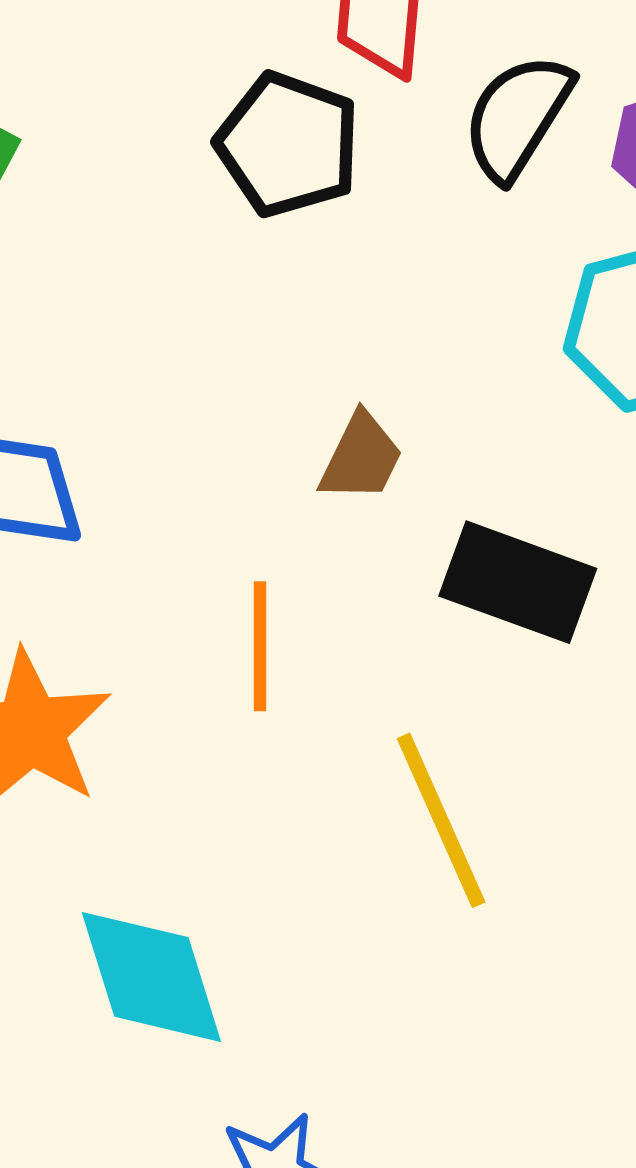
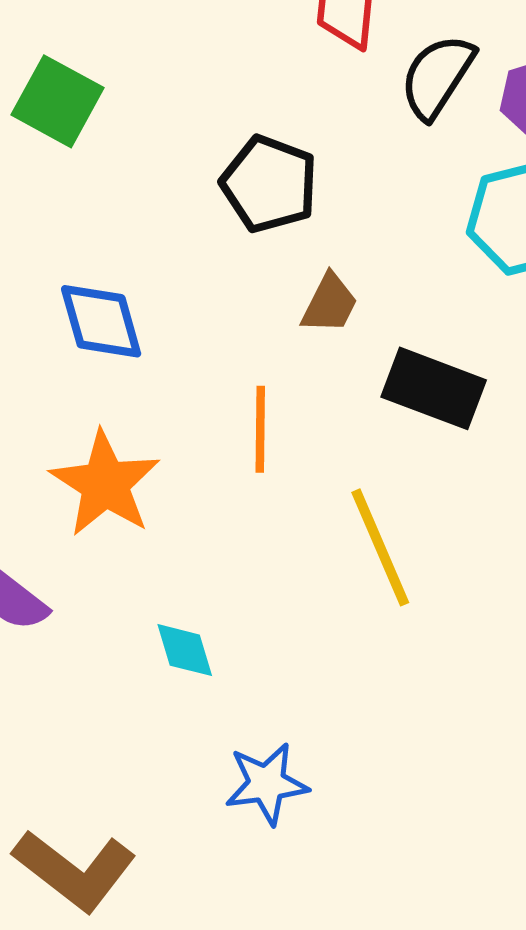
black pentagon: (288, 145) -> (269, 184), moved
cyan diamond: (151, 977) -> (185, 650), size x0.6

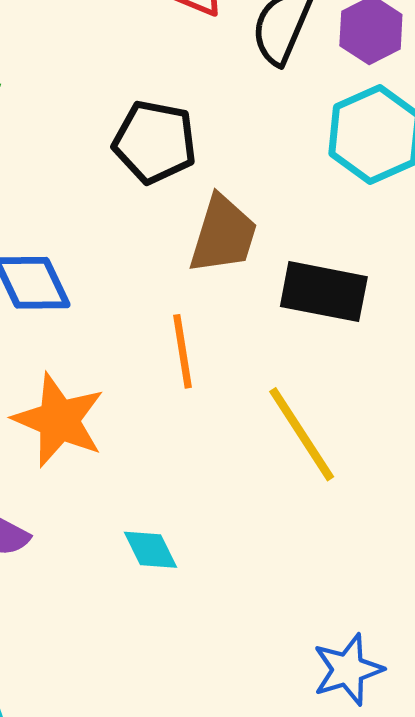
brown trapezoid: (330, 304) -> (223, 235), size x1.5
blue star: (267, 784) -> (348, 670), moved

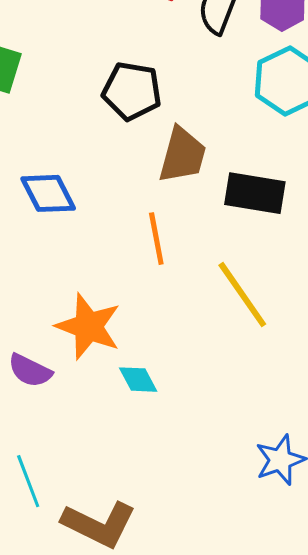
orange star: (59, 420) -> (88, 327), moved

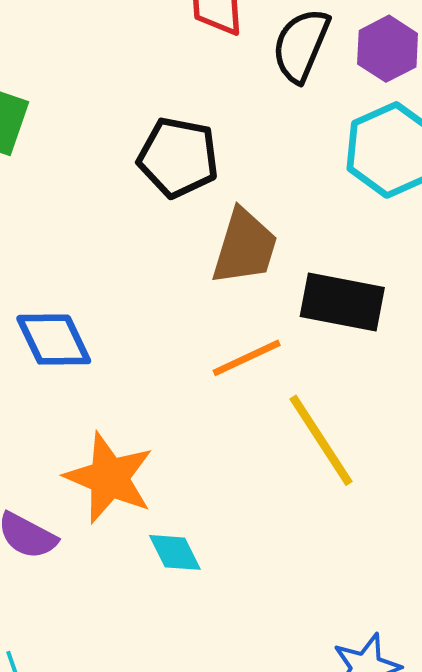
blue diamond: (48, 193) -> (54, 340), moved
orange line: (156, 239) -> (247, 358), moved, turned 74

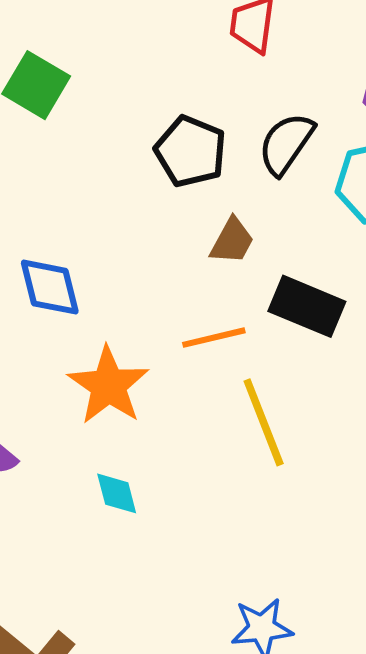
black semicircle: (301, 45) -> (286, 144), moved
brown trapezoid: (245, 247) -> (232, 241), size x0.7
orange star: (109, 478) -> (108, 385), moved

